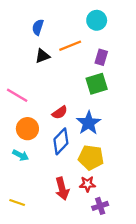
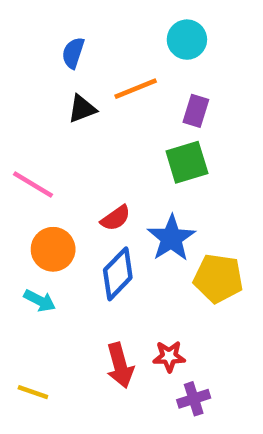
yellow pentagon: (91, 158) -> (218, 278), moved

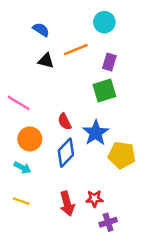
blue semicircle: (73, 53) -> (41, 30), turned 105
black triangle: (82, 109) -> (46, 61), turned 35
red semicircle: (116, 218) -> (65, 122), turned 98
yellow line: (33, 392) -> (21, 201), moved

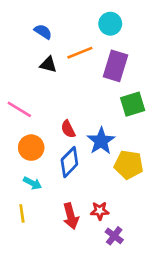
purple rectangle: (109, 62) -> (116, 66), size x1.6
green square: (104, 91) -> (133, 104), moved
cyan arrow: (22, 168) -> (33, 183), moved
yellow line: (21, 201) -> (22, 213), turned 63
purple cross: (108, 222) -> (114, 236), turned -35

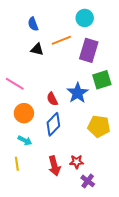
blue semicircle: (43, 32) -> (33, 24), turned -144
blue star: (101, 141) -> (78, 93), moved

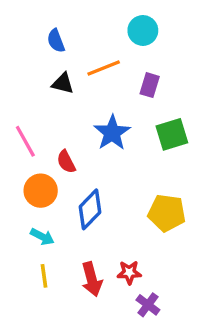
purple rectangle: (89, 50) -> (150, 85), size x0.6
pink line: (15, 84) -> (25, 141), turned 30
blue star: (78, 93) -> (112, 133), moved
red semicircle: (52, 99) -> (66, 162), moved
yellow line: (17, 164) -> (44, 276), moved

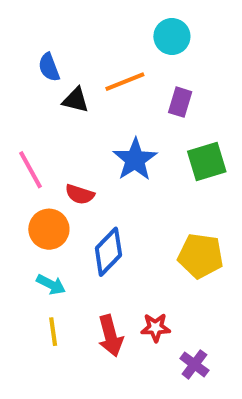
blue semicircle: (56, 41) -> (49, 67), moved
red semicircle: (66, 162) -> (80, 194), turned -45
purple cross: (148, 305) -> (194, 364), moved

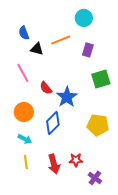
blue star: (135, 159) -> (67, 97), moved
pink line: (31, 170) -> (23, 73), moved
red semicircle: (80, 194) -> (46, 88), moved, turned 32

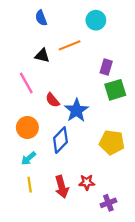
blue semicircle: (24, 33) -> (41, 18), moved
purple rectangle: (88, 50) -> (106, 67), moved
cyan arrow: (25, 139) -> (29, 158), turned 112
purple cross: (95, 178) -> (108, 203), turned 32

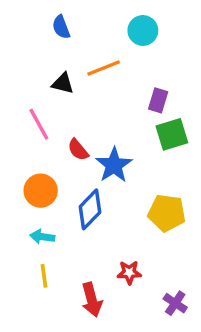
cyan arrow: (29, 158) -> (42, 237), turned 49
red arrow: (62, 187) -> (92, 300), moved
purple cross: (108, 203) -> (175, 303), moved, turned -35

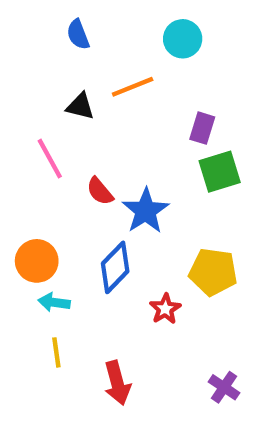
orange circle: (41, 191) -> (37, 261), moved
red star: (129, 272) -> (165, 309), moved, turned -30

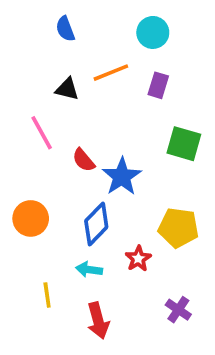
purple rectangle: (202, 128) -> (158, 85), moved
green square: (220, 172) -> (184, 144), turned 33
cyan arrow: (54, 302) -> (89, 270), moved
purple cross: (224, 387) -> (178, 310), moved

